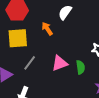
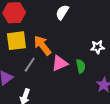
orange arrow: (47, 29) -> (43, 45), moved, size x1.5

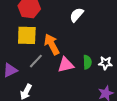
white star: (98, 47) -> (105, 63), moved
green semicircle: (81, 66) -> (87, 62), moved

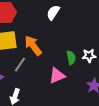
pink triangle: (66, 65) -> (57, 76), moved

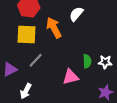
orange arrow: (33, 46) -> (54, 28), moved

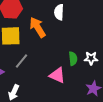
white semicircle: (76, 14) -> (59, 12), turned -35
pink triangle: (70, 77) -> (57, 75), turned 42

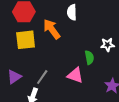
white star: (91, 58) -> (108, 45), moved
gray line: (22, 61) -> (42, 77), moved

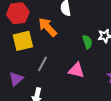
green semicircle: (89, 58) -> (87, 42), moved
gray line: (42, 77) -> (42, 64), moved

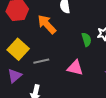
yellow square: (23, 41) -> (18, 49), moved, turned -35
gray line: (42, 64) -> (41, 61), turned 49

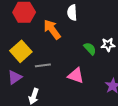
green semicircle: (86, 40) -> (90, 49), turned -32

